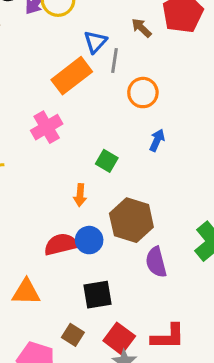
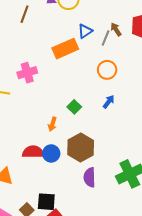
gray line: (115, 61) -> (106, 38), moved
pink cross: (47, 127) -> (27, 73), moved
black square: (98, 295) -> (46, 202), moved

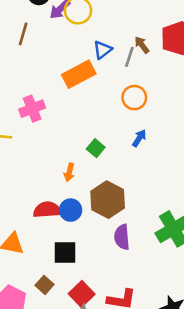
black square: (46, 202) -> (65, 253), moved

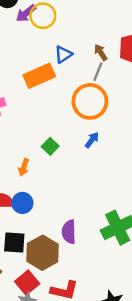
gray line: (129, 57) -> (98, 72), moved
orange circle: (134, 98) -> (90, 101), size x1.5
brown hexagon: (108, 200) -> (42, 253), moved

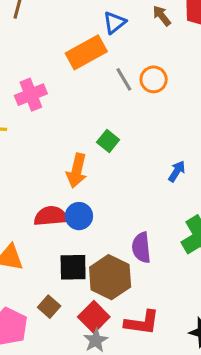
gray line: (98, 72) -> (124, 79), moved, turned -48
orange circle: (90, 101) -> (154, 79), size x0.6
blue arrow: (92, 140) -> (177, 171), moved
orange arrow: (24, 167) -> (77, 171), size x1.5

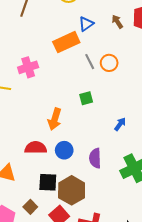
green square: (108, 141) -> (86, 98), moved, turned 32
blue circle: (79, 216) -> (64, 150), moved
purple semicircle: (141, 248) -> (95, 158), moved

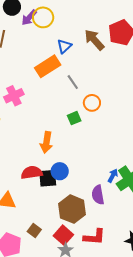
brown arrow: (117, 22) -> (94, 40), size x1.6
orange circle: (109, 63) -> (92, 103), moved
blue arrow: (120, 124) -> (113, 176), moved
purple semicircle: (95, 158) -> (98, 195), moved
black square: (48, 182) -> (48, 178), moved

